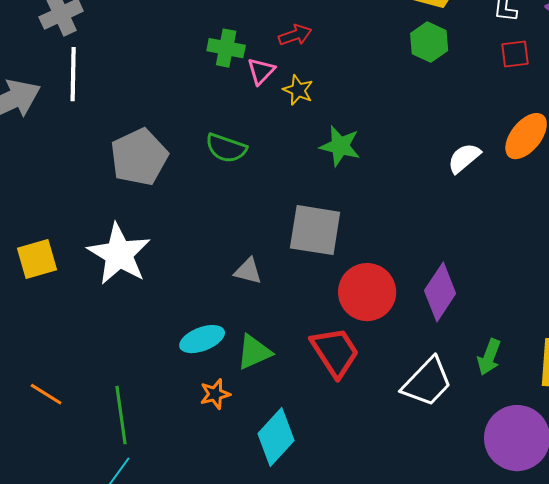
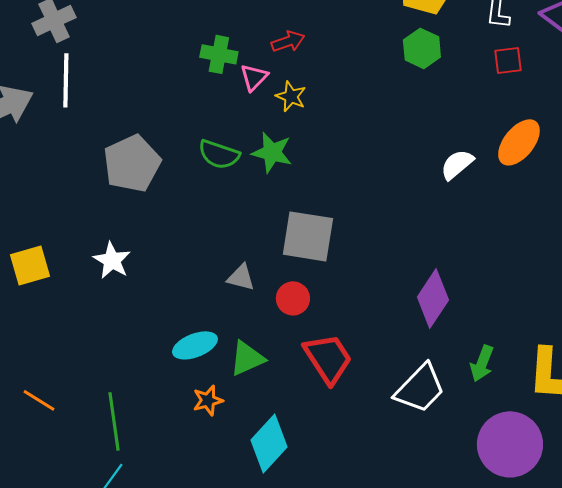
green star: (340, 146) -> (272, 152), moved
white star: (119, 254) -> (112, 260), size x0.6
red circle: (367, 292) -> (293, 298), moved, size x0.6

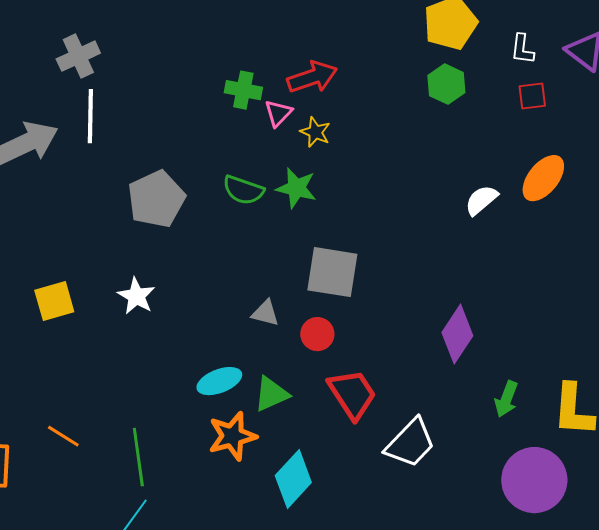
red arrow: (288, 41) -> (312, 77), size x1.5
white trapezoid: (420, 388) -> (410, 443), moved
orange star: (208, 400) -> (232, 436), size x1.6

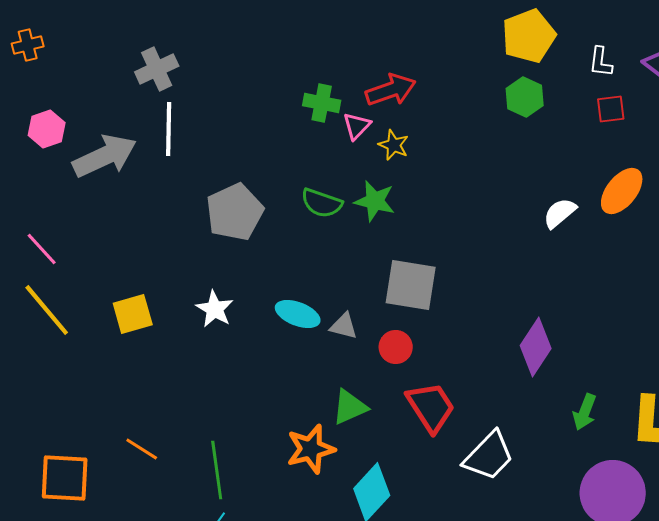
cyan ellipse: (219, 381) -> (298, 314), moved, turned 42

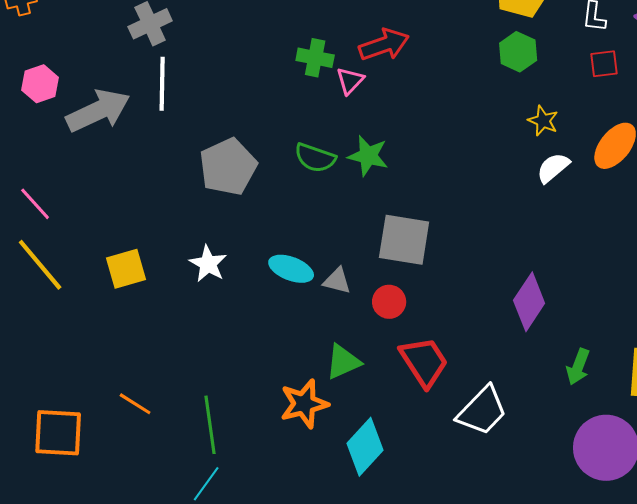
yellow star: (394, 145) -> (543, 121), moved

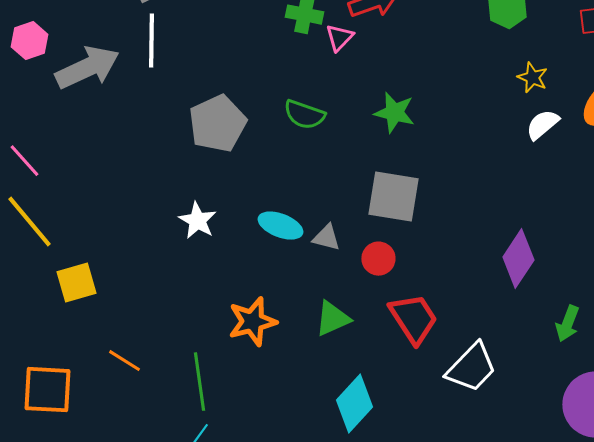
green star: (368, 156) -> (394, 113), moved
yellow square: (126, 269) -> (76, 283), moved
orange star: (304, 404) -> (252, 322), moved

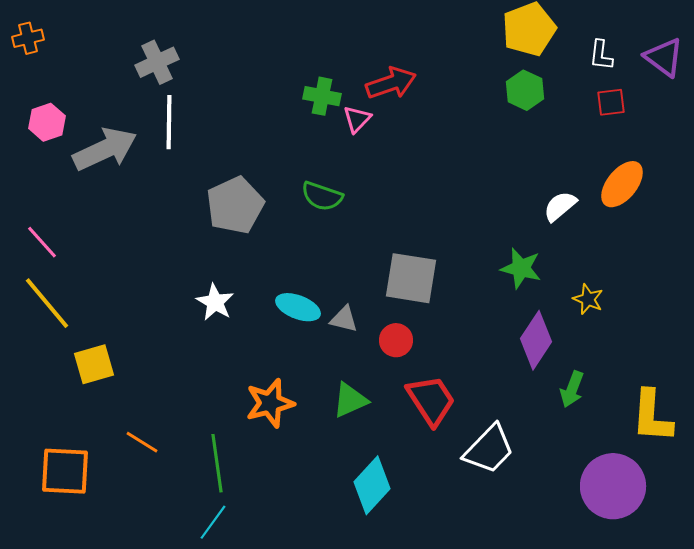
yellow star: (532, 78) -> (588, 299), moved
green star: (394, 113) -> (521, 268), moved
green arrow: (567, 324) -> (572, 389), moved

